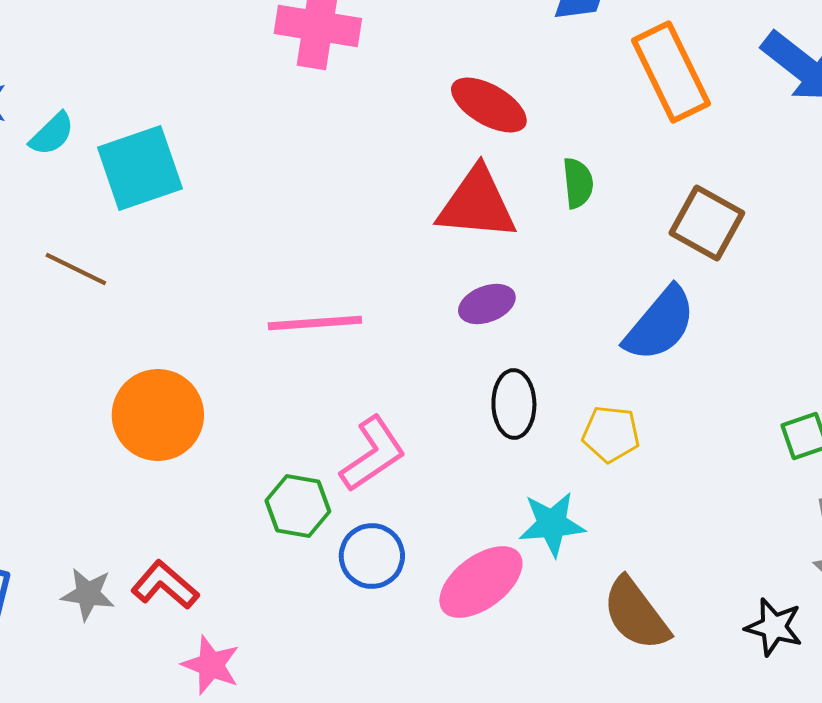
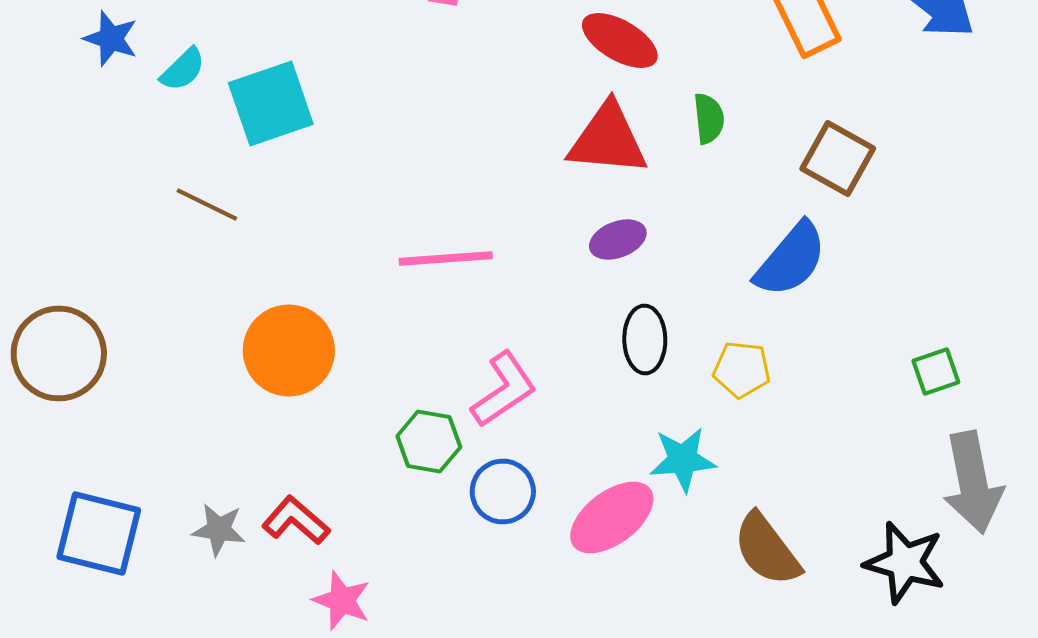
black star: (774, 627) -> (905, 562), size x1.4

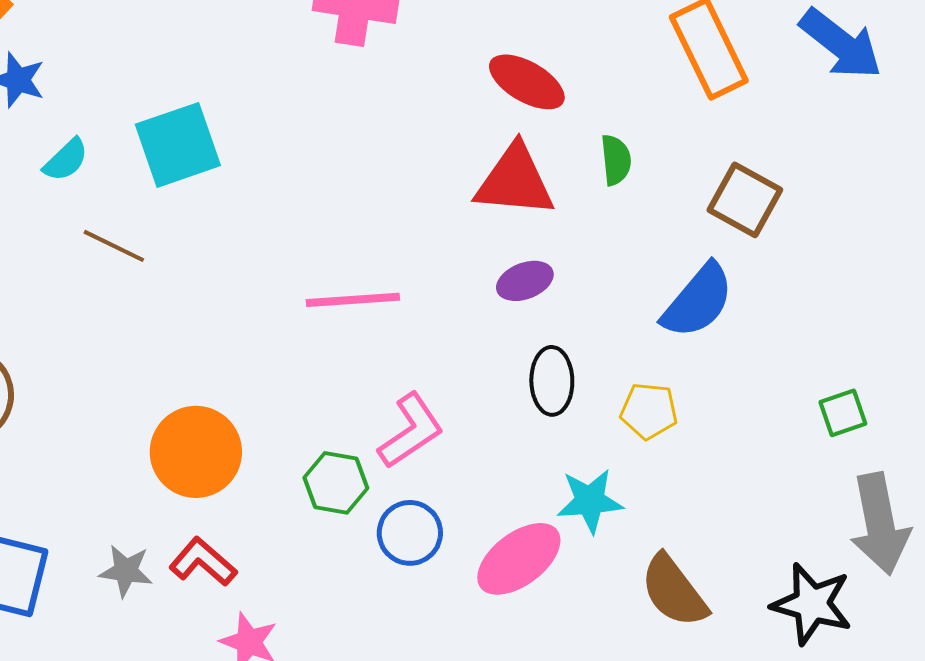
cyan semicircle: (183, 70) -> (66, 160), moved
orange circle: (289, 350) -> (196, 452), moved

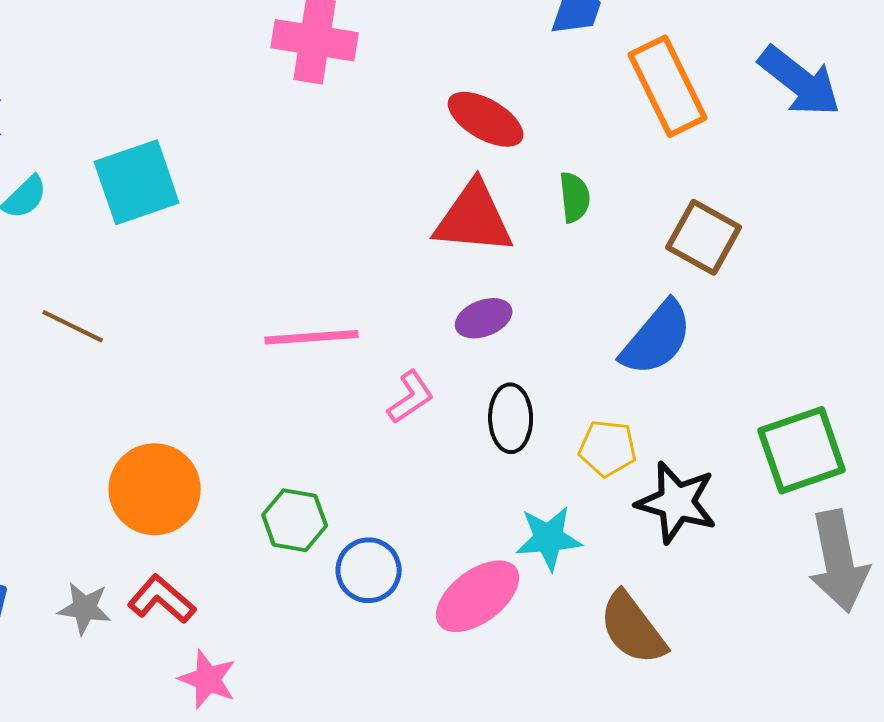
brown line: (114, 246) -> (73, 326), moved
green square: (843, 413) -> (802, 450), size x1.8
pink L-shape: (411, 431) -> (411, 397), moved, size x0.7
black star: (812, 604) -> (677, 502), moved

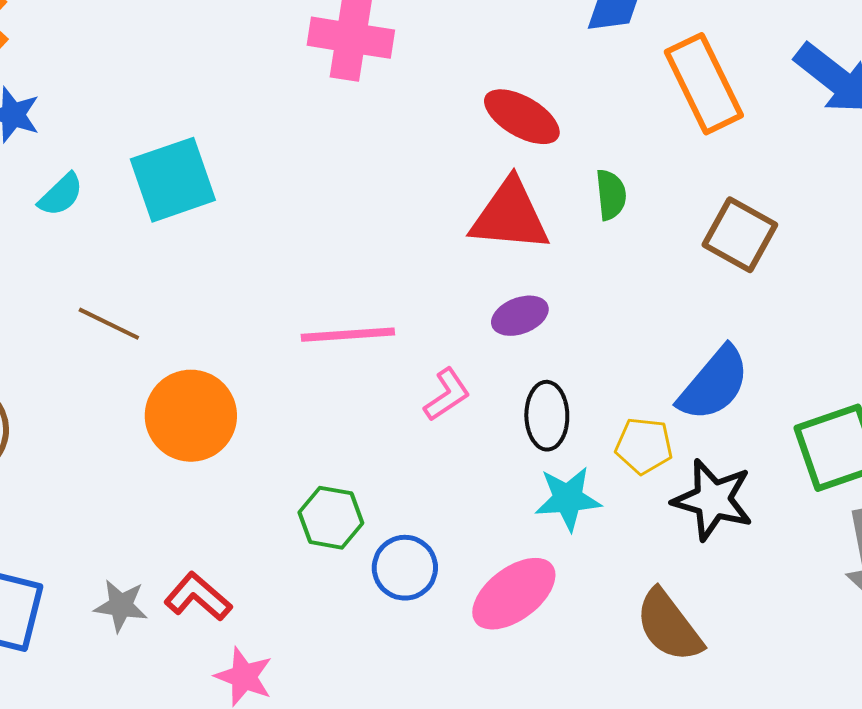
blue semicircle: (657, 338) -> (714, 384), moved
orange circle: (155, 489) -> (191, 416), moved
cyan star: (549, 538) -> (568, 499), moved

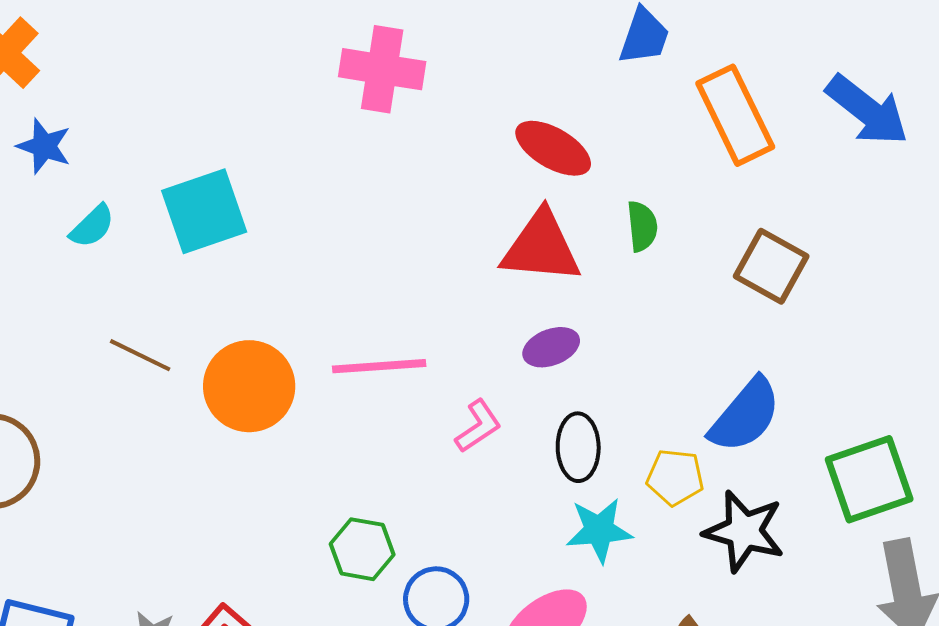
orange circle: (191, 416) -> (249, 386), moved

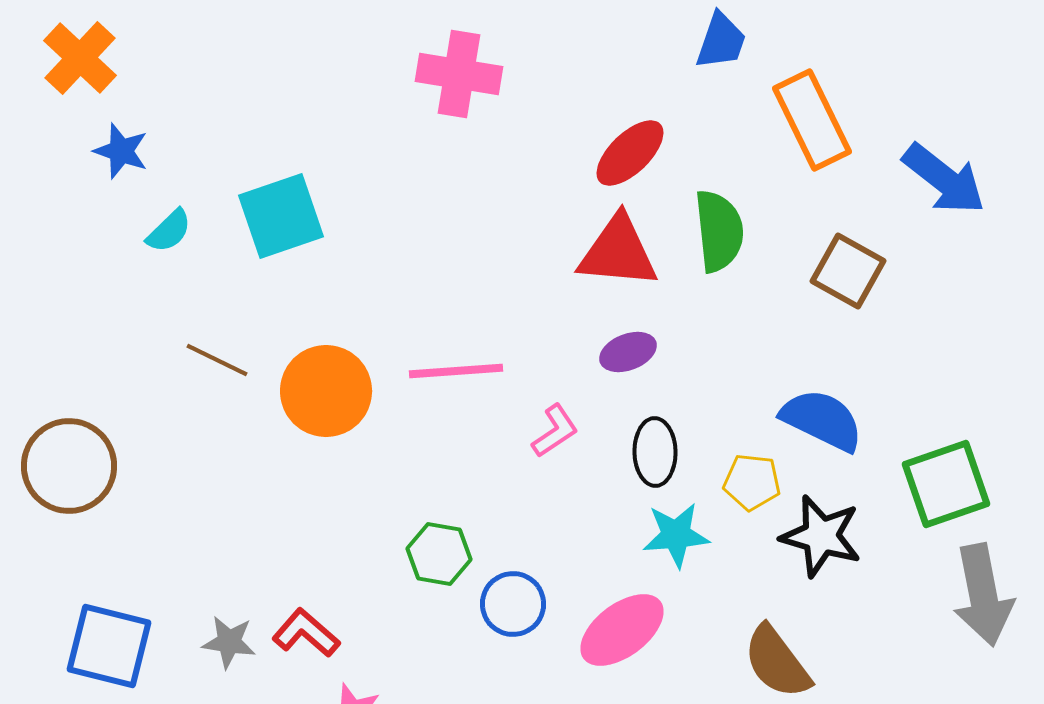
blue arrow: (867, 110) -> (944, 179), moved
red ellipse: (553, 148) -> (630, 153), turned -74
green semicircle: (642, 226) -> (719, 231), size x1.6
blue semicircle: (745, 415) -> (822, 420), turned -104

